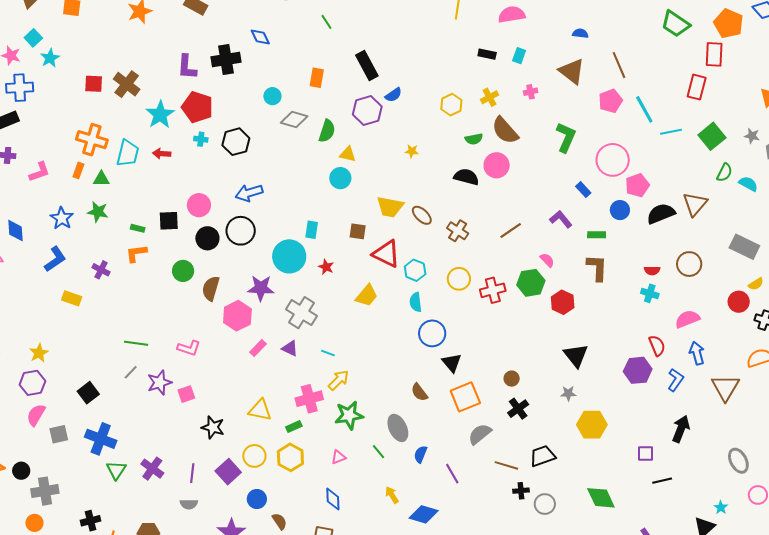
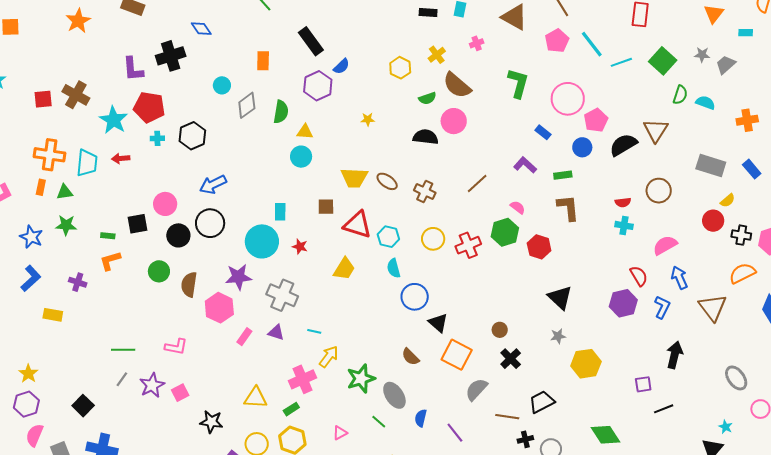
gray diamond: (294, 119) -> (247, 105), turned -44
orange square: (465, 397) -> (457, 355), turned -32
green star: (349, 415) -> (361, 379), moved

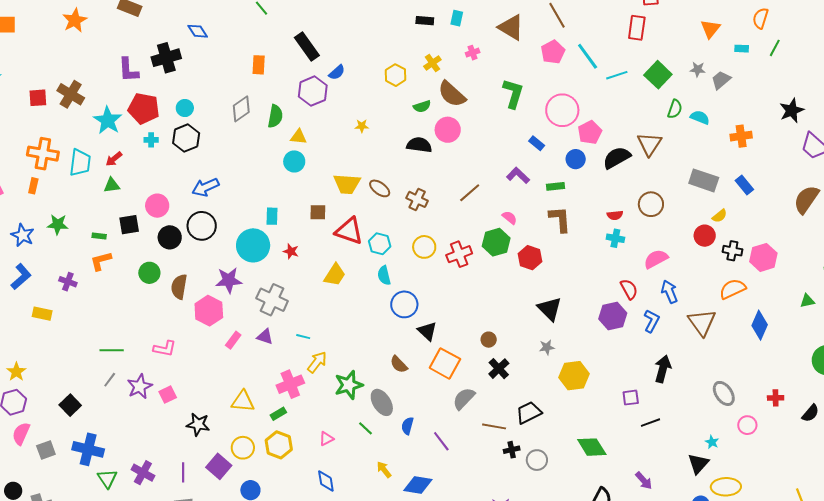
cyan circle: (222, 85) -> (185, 108), moved
red arrow: (121, 158) -> (114, 159), turned -36
green triangle: (65, 192) -> (112, 185), moved

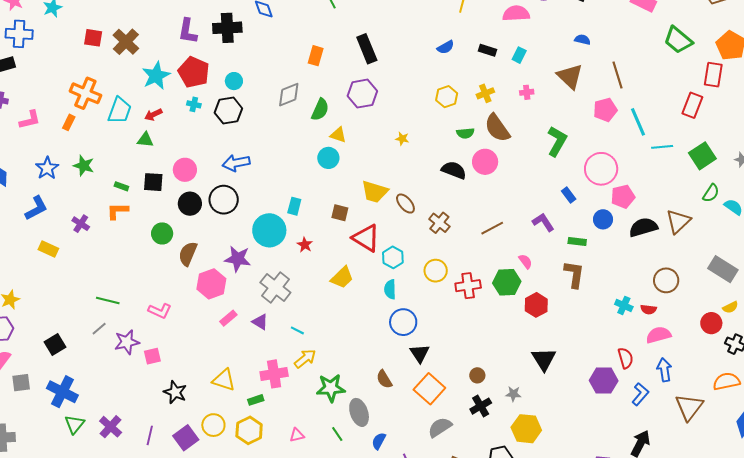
blue semicircle: (337, 72) -> (446, 47), moved
red semicircle: (615, 215) -> (649, 309), moved
gray star: (547, 347) -> (513, 394), moved
yellow hexagon: (574, 376) -> (526, 429), moved

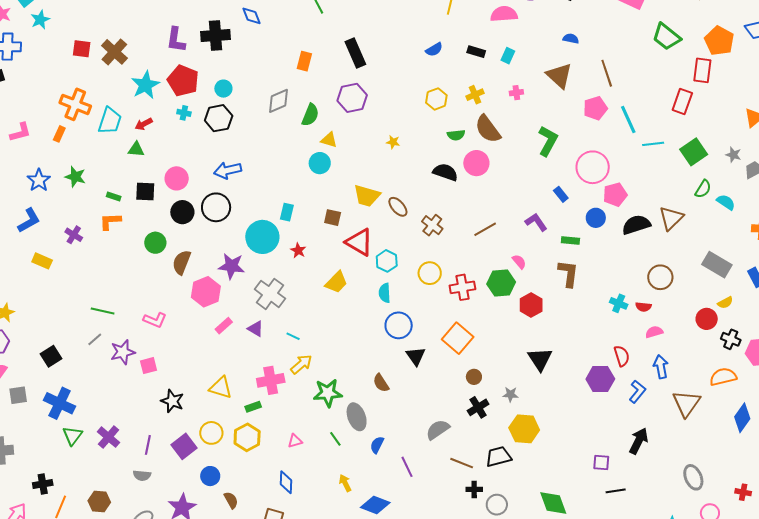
pink semicircle: (659, 335) -> (654, 332), size x0.7
orange square: (429, 389) -> (458, 338), moved

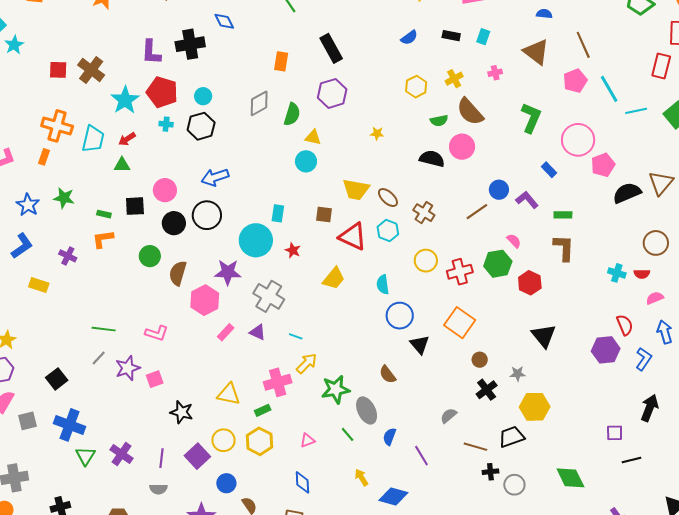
blue circle: (596, 218) -> (499, 190), moved
cyan hexagon: (387, 261) -> (388, 231), moved
gray semicircle: (438, 430) -> (449, 416), size x0.7

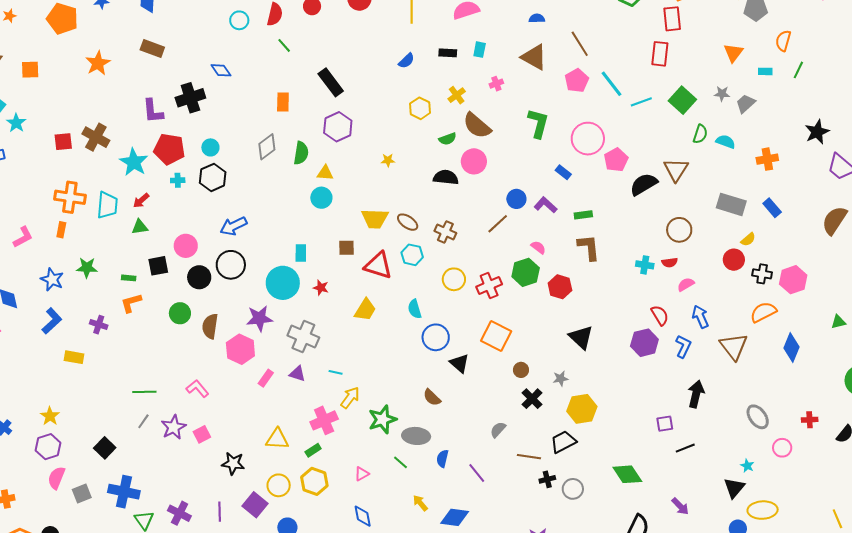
pink L-shape: (157, 333) -> (197, 389), turned -140
gray ellipse: (367, 410) -> (416, 436), turned -52

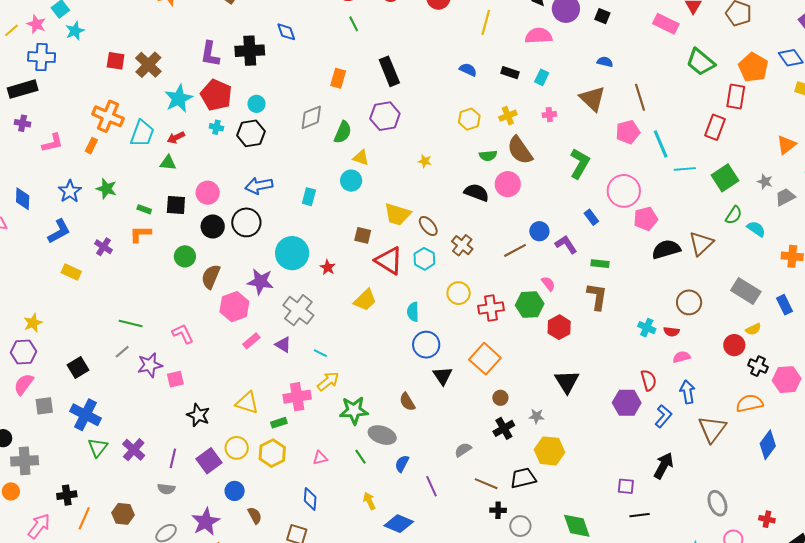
blue semicircle: (406, 61) -> (468, 70), turned -126
cyan rectangle: (301, 253) -> (309, 197), moved

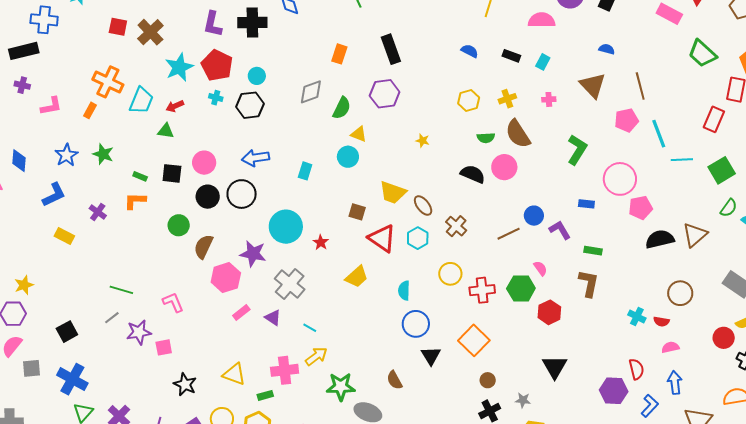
blue rectangle: (591, 217) -> (586, 204), turned -49

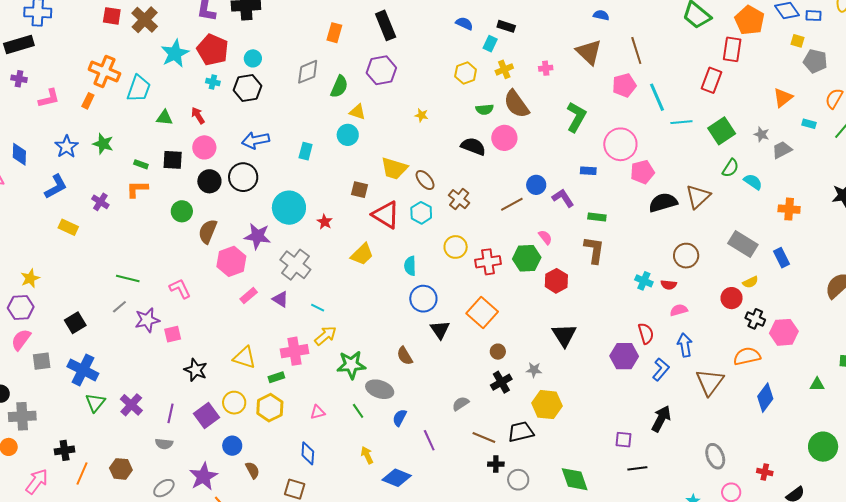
cyan rectangle: (543, 62) -> (490, 44), moved
red arrow: (175, 106) -> (198, 116), moved, turned 84

